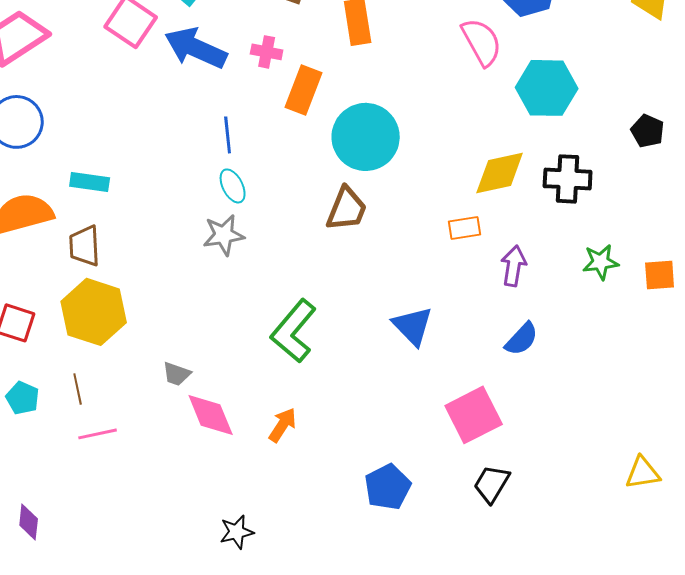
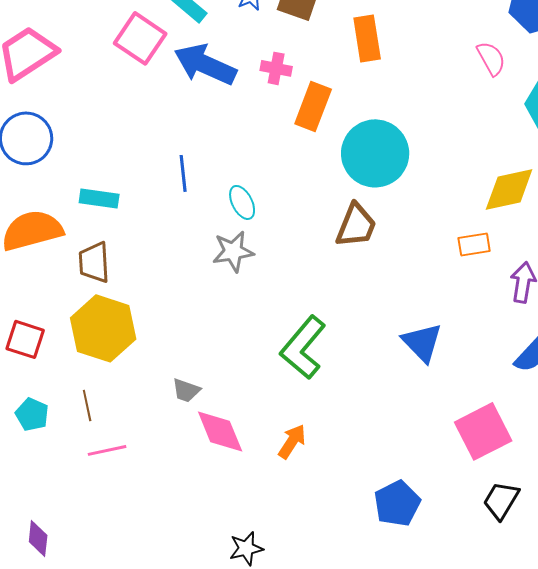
pink semicircle: (482, 42) -> (491, 58), size x0.7
blue line: (228, 135) -> (183, 173), moved

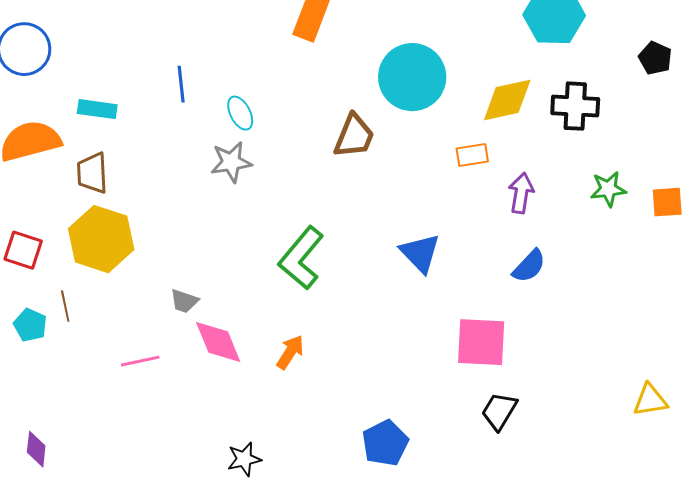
cyan circle: (375, 153) -> (412, 77), moved
brown line: (87, 405) -> (65, 306), moved
pink square: (483, 431) -> (481, 342), turned 30
pink line: (107, 450) -> (140, 361), moved
blue pentagon: (397, 503) -> (385, 443), moved

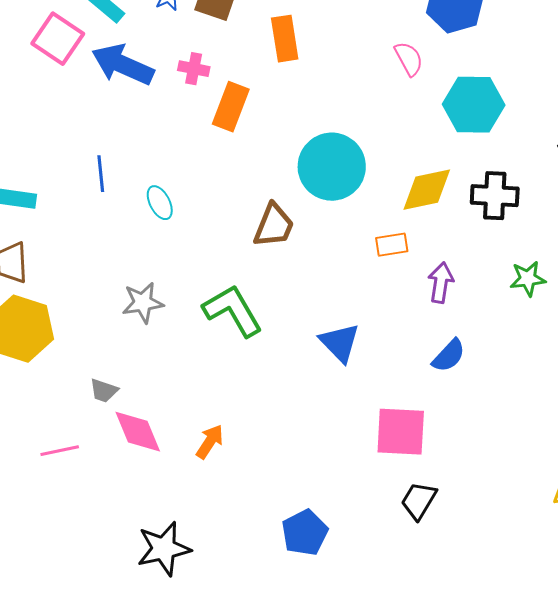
gray star: (231, 162) -> (143, 303), moved
green L-shape: (301, 258) -> (233, 311), moved, turned 110
black star: (244, 459) -> (164, 549), size x1.6

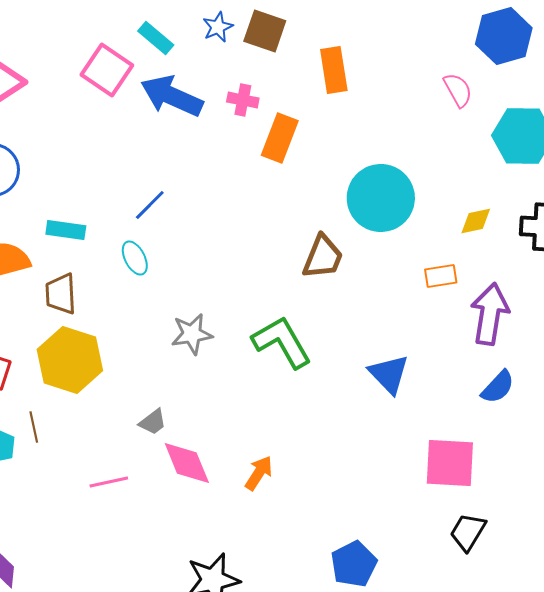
blue line: (101, 174) -> (150, 205), turned 51
yellow diamond: (427, 190) -> (476, 221), size x0.6
cyan ellipse: (160, 203) -> (135, 258), moved
purple arrow: (441, 283) -> (490, 314), size x1.5
gray trapezoid: (104, 391) -> (153, 422), turned -56

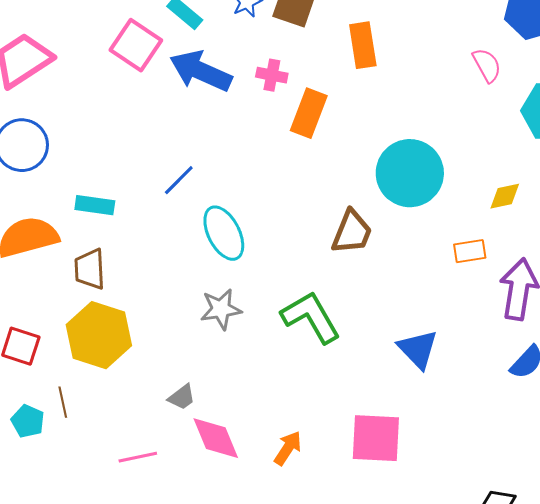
cyan ellipse: (135, 258) -> (224, 233), moved, size x1.6
pink square: (450, 463) -> (376, 438), moved

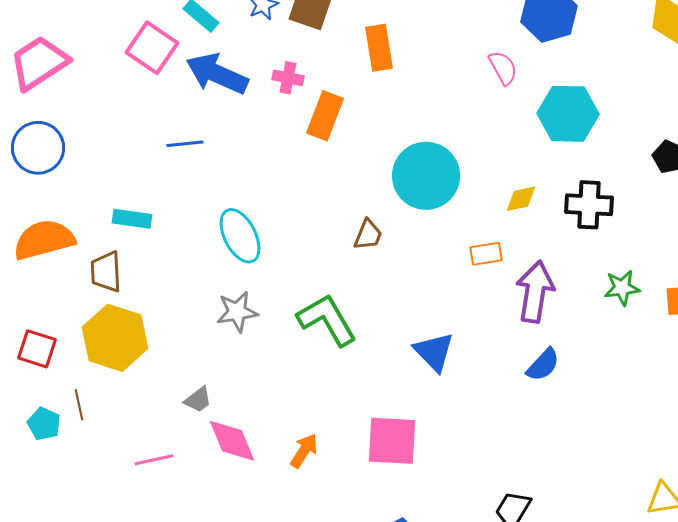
blue line: (179, 180) -> (185, 144), moved, turned 39
cyan rectangle: (95, 205) -> (132, 219), moved
brown trapezoid: (352, 232) -> (368, 235), size x0.7

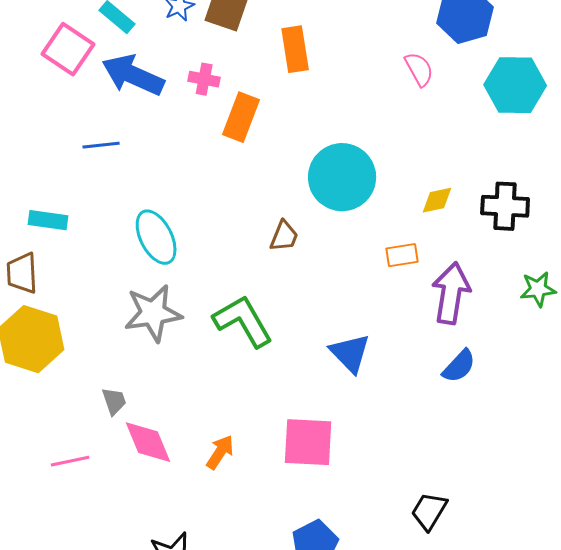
cyan hexagon: (568, 114) -> (515, 85), moved
gray star: (237, 312) -> (153, 313), size x1.4
gray trapezoid: (198, 400) -> (114, 401), turned -72

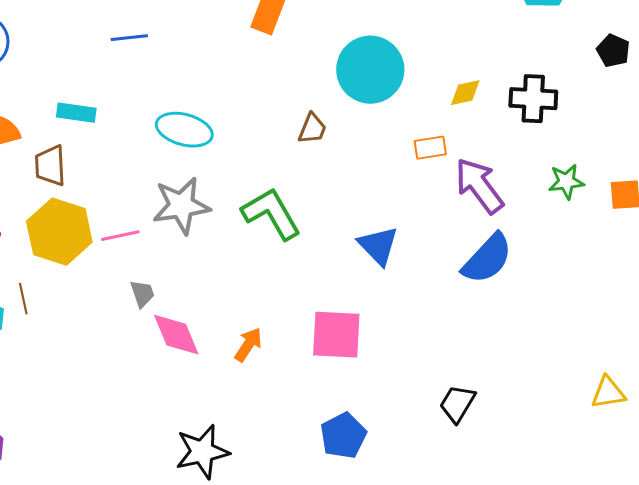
cyan ellipse: (156, 237) -> (184, 130), turned -48
purple arrow: (451, 293) -> (479, 186), turned -46
blue semicircle: (459, 366) -> (487, 259), size x1.5
pink line: (70, 461) -> (120, 236), moved

